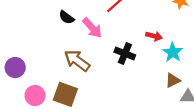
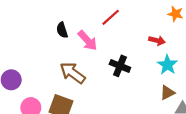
black semicircle: (67, 17) -> (62, 30), turned 35
red arrow: (154, 36) -> (157, 40), moved

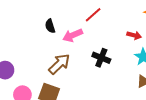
pink arrow: (88, 40) -> (73, 35), turned 108
brown arrow: (72, 73) -> (59, 64), turned 100

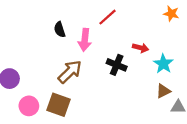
pink arrow: (73, 35) -> (85, 40), turned -60
red arrow: (134, 35) -> (141, 48), moved

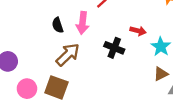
black semicircle: (60, 30) -> (58, 25), moved

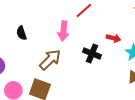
black semicircle: (58, 25) -> (21, 33), moved

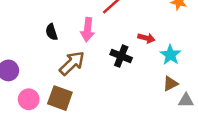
black semicircle: (21, 33) -> (52, 32), moved

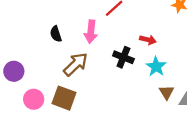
cyan star: (170, 55) -> (156, 67), moved
brown triangle: (170, 84) -> (167, 92), moved, turned -35

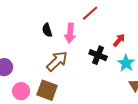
black semicircle: (56, 34) -> (47, 30), moved
red arrow: (148, 40) -> (119, 40), turned -64

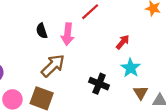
black cross: (98, 55) -> (99, 84), moved

